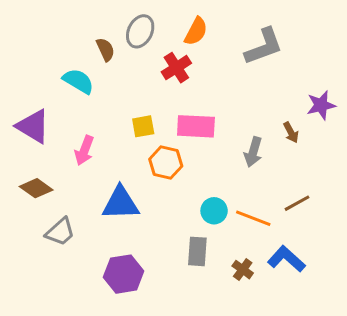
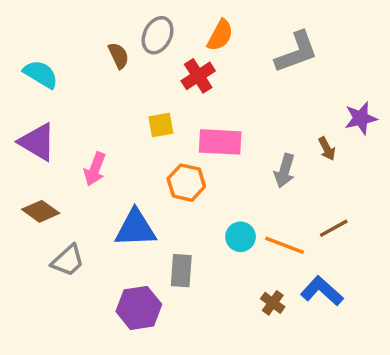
cyan semicircle: (78, 81) -> (41, 74), moved
yellow square: (143, 126) -> (161, 125), moved
gray rectangle: (197, 251) -> (181, 271), moved

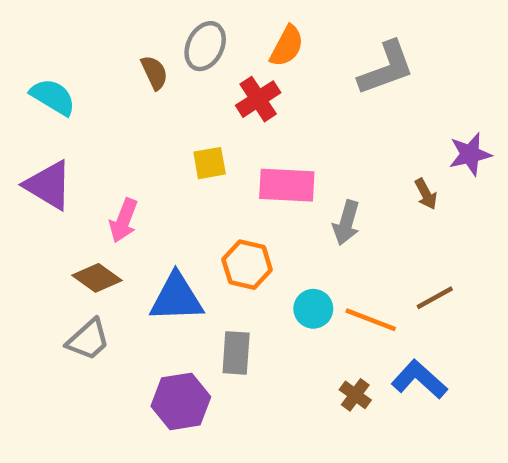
gray arrow: (285, 171) -> (346, 223), moved
orange hexagon: (186, 183) -> (247, 265), moved
brown diamond: (41, 211) -> (97, 278), moved

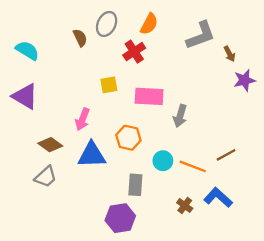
brown arrow: (426, 194) -> (230, 54), moved
pink arrow: (123, 220) -> (82, 119), moved
gray rectangle: (236, 353) -> (135, 185), moved
purple hexagon: (181, 401) -> (120, 218), moved

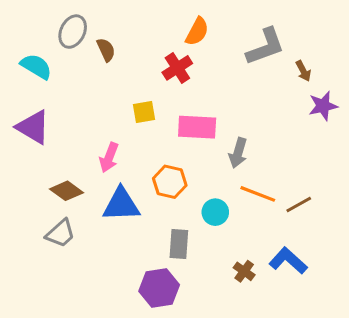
gray ellipse: (107, 24) -> (73, 32), moved
orange line: (193, 166) -> (258, 194), moved

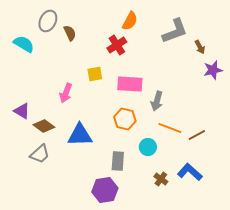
purple triangle: (33, 127) -> (22, 111), moved, size x0.7
pink arrow: (109, 157) -> (66, 93), moved
orange hexagon: (170, 182) -> (125, 119), moved
cyan circle: (215, 212) -> (148, 147), moved

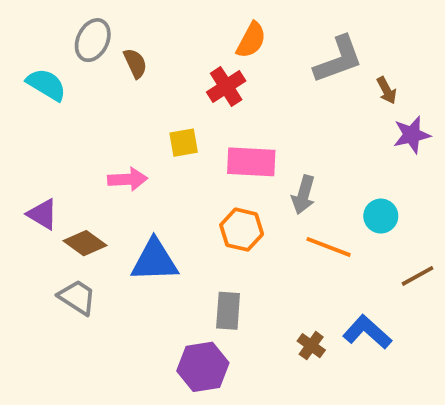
pink arrow: (66, 93) -> (128, 179), turned -114
brown line: (197, 135) -> (418, 276), moved
cyan circle: (148, 147) -> (381, 216), moved
gray trapezoid: (40, 154) -> (77, 297), turned -105

